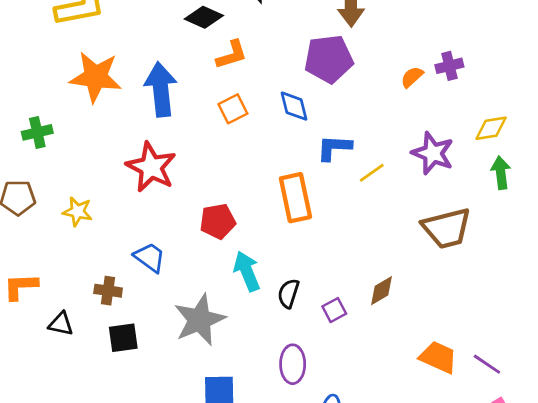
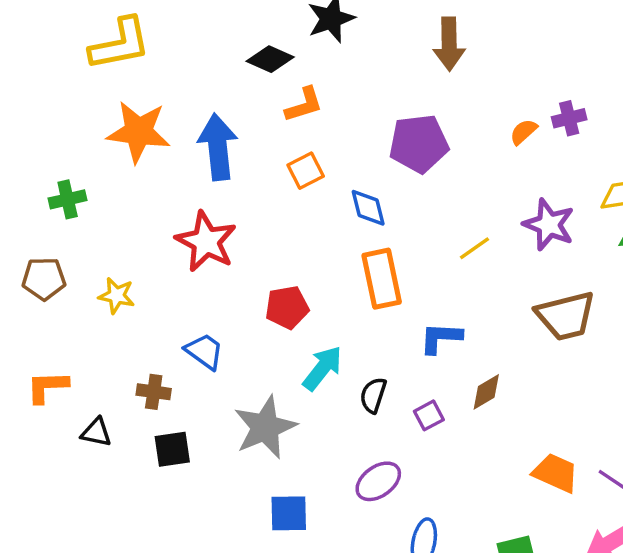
purple pentagon: (329, 59) -> (419, 144), moved
blue diamond: (294, 106) -> (368, 208), moved
blue L-shape: (334, 148) -> (441, 338), moved
cyan arrow: (247, 271) -> (323, 368), turned 60
purple ellipse: (293, 364) -> (378, 481), turned 54

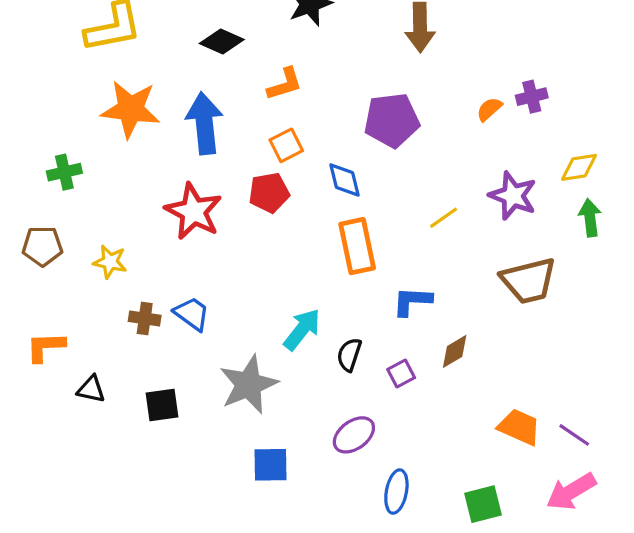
black diamond: (270, 59) -> (222, 41), moved
red pentagon: (287, 307) -> (269, 193), moved
brown cross: (154, 392) -> (145, 318), moved

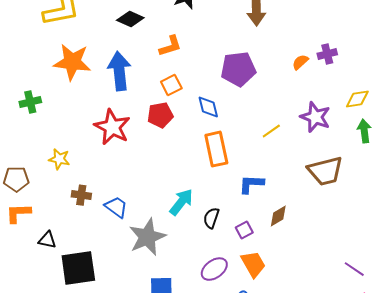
brown pentagon: (42, 246) -> (16, 179), moved
blue trapezoid: (192, 314) -> (116, 207), moved
black square: (162, 405) -> (78, 268), moved, size x1.6
orange trapezoid: (519, 427) -> (253, 264), moved, turned 36

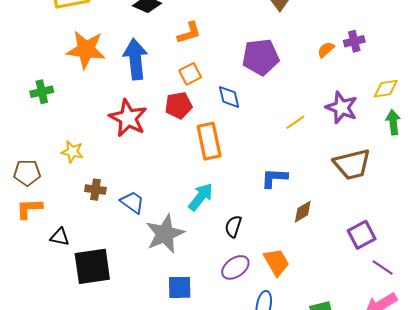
orange rectangle: (216, 149) -> (209, 141), moved
black semicircle: (211, 218) -> (233, 226), moved
purple square: (244, 230) -> (362, 235), moved, size x1.5

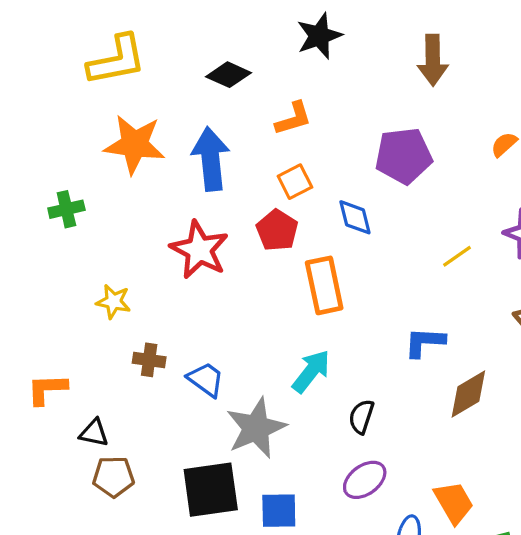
red pentagon: (179, 105) -> (277, 230), turned -30
brown pentagon: (27, 173) -> (113, 477), moved
brown diamond: (303, 212) -> (468, 394), size x1.4
orange trapezoid: (276, 262) -> (454, 503), moved
black square: (92, 266) -> (211, 490), moved

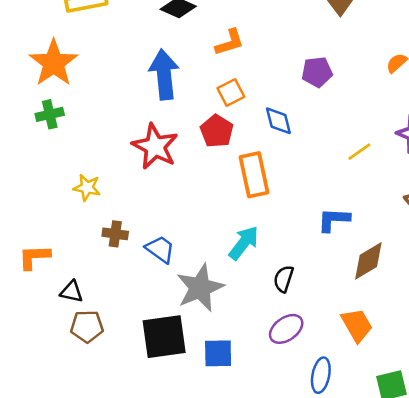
orange star: (135, 144) -> (54, 63), moved, turned 30
purple pentagon: (404, 156) -> (317, 72), size x0.7
orange trapezoid: (454, 503) -> (357, 325), moved

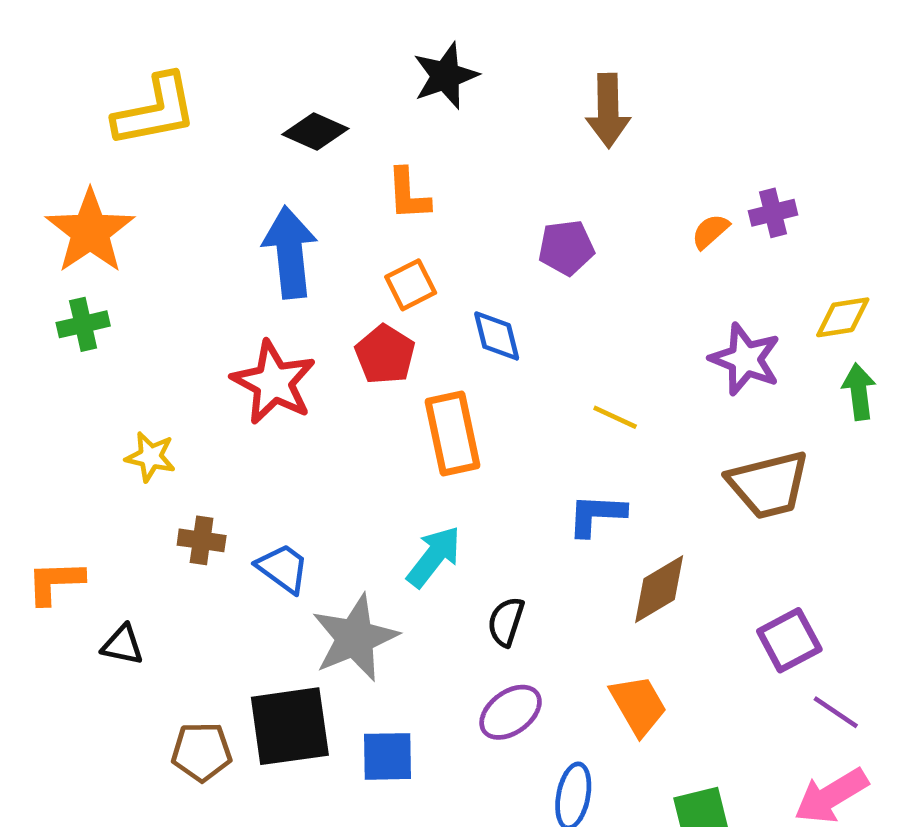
orange L-shape: (230, 42) -> (408, 194), turned 104
yellow line: (359, 152) -> (615, 417), moved, turned 60
brown pentagon: (87, 326) -> (202, 752), moved

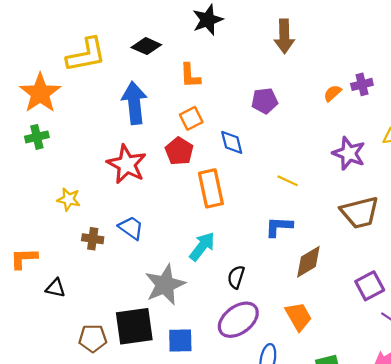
yellow L-shape: (155, 111) -> (86, 55), moved
blue trapezoid: (283, 568) -> (131, 228), moved
purple ellipse: (511, 712) -> (238, 320), size x1.4

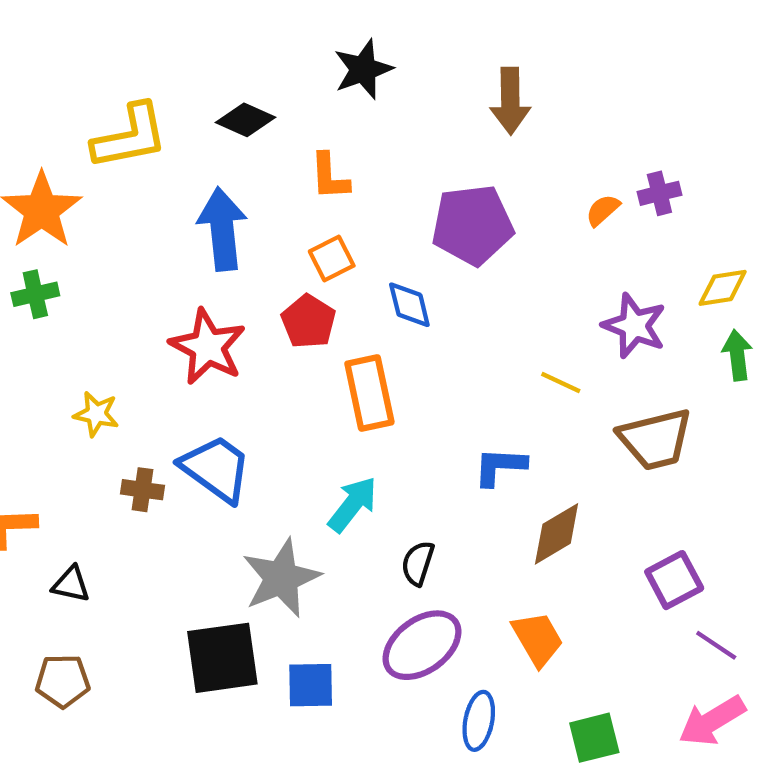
purple pentagon: (265, 101) -> (472, 225), size x1.6
yellow line: (288, 181) -> (561, 382), moved
blue trapezoid: (131, 228) -> (216, 469), size x1.5
brown pentagon: (93, 338) -> (63, 681), moved

